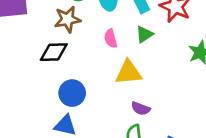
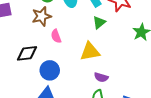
pink semicircle: (111, 38) -> (56, 36), moved
black diamond: (54, 52) -> (27, 53), moved

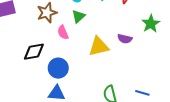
green triangle: (99, 22) -> (78, 16), moved
purple semicircle: (101, 77) -> (125, 39), moved

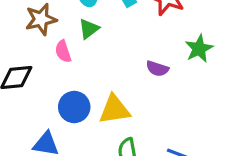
yellow triangle: (99, 46) -> (114, 110), moved
blue circle: (58, 68) -> (74, 107), moved

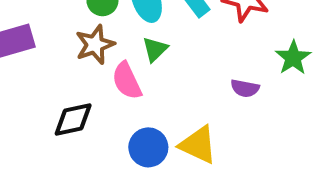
pink semicircle: (63, 51) -> (127, 81), size x1.4
yellow triangle: (114, 110) -> (198, 145), turned 40

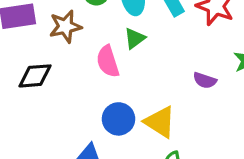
brown star: (95, 45) -> (65, 27), moved
black diamond: (73, 120) -> (35, 76), moved

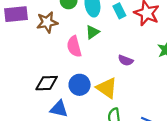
black diamond: (35, 76) -> (47, 83), moved
purple semicircle: (205, 80) -> (126, 60), moved

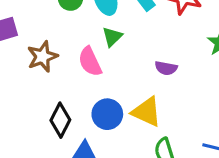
brown star: (47, 22) -> (42, 57), moved
black diamond: (47, 83) -> (60, 120), turned -50

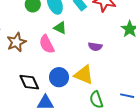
green triangle: (112, 37) -> (60, 28), turned -48
black diamond: (60, 120) -> (29, 82), turned -50

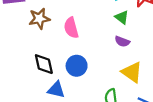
green triangle: (60, 28) -> (122, 17), moved
yellow triangle: (84, 75) -> (132, 72), moved

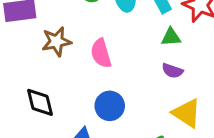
green triangle: (122, 17) -> (171, 37), turned -40
black diamond: (44, 64) -> (40, 102), moved

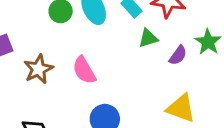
purple semicircle: (172, 71) -> (178, 55), moved, turned -60

